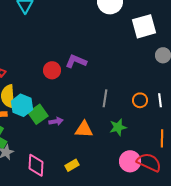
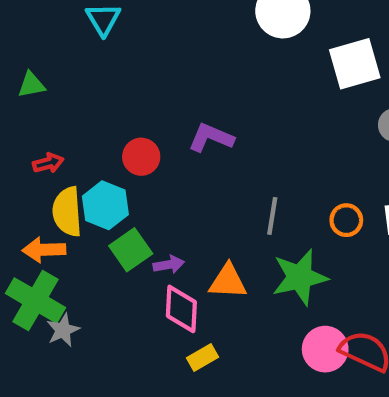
red circle: (52, 70) -> (141, 157), moved
cyan hexagon: (22, 105) -> (105, 205), moved
green star: (118, 127) -> (300, 277), size x1.5
pink diamond: (36, 165) -> (181, 309), moved

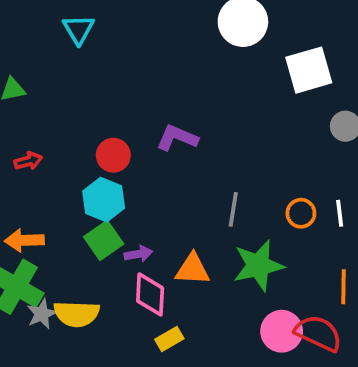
cyan hexagon: (105, 205) -> (104, 200), moved
yellow semicircle: (67, 212) -> (77, 314), moved, turned -84

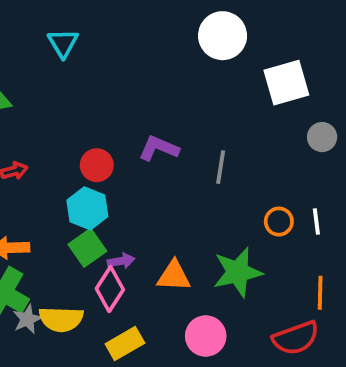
gray line: (233, 209) -> (221, 167), moved
pink diamond: (150, 294) -> (110, 289), moved, turned 30
pink circle: (282, 331) -> (206, 336), moved
red semicircle: (318, 333) -> (296, 338), turned 135
yellow rectangle: (169, 339) -> (125, 344), moved, size x1.4

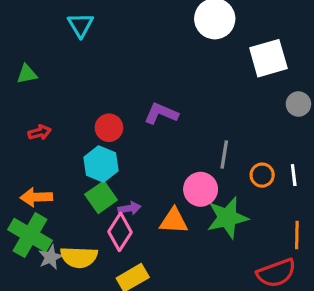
gray line: (221, 167) -> (224, 155), moved
pink circle: (206, 336) -> (201, 189), moved

